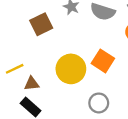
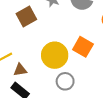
gray circle: (99, 103) -> (65, 81), moved

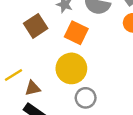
orange square: (83, 47) -> (76, 33), moved

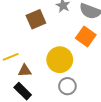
orange square: (76, 33) -> (86, 36), moved

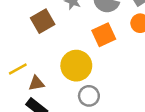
orange square: (86, 36) -> (104, 35), turned 36

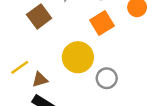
gray circle: (89, 96) -> (107, 78), moved

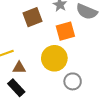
orange square: (102, 23) -> (65, 31), moved

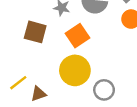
brown square: (32, 17) -> (35, 32), turned -36

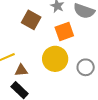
gray circle: (104, 90) -> (86, 67), moved

